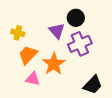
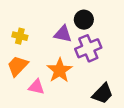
purple triangle: (57, 31) -> (63, 34), turned -36
orange trapezoid: (28, 55) -> (18, 66), moved

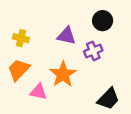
black circle: (84, 20) -> (103, 21), moved
purple cross: (88, 48) -> (93, 51), size x0.7

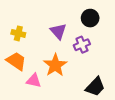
purple triangle: (66, 36) -> (58, 31), turned 36
orange trapezoid: (19, 70) -> (16, 61), turned 80

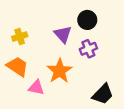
black circle: (90, 18) -> (87, 20), moved
yellow cross: (18, 33) -> (20, 37), turned -32

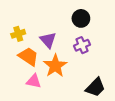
purple triangle: (63, 34) -> (48, 40), moved
orange trapezoid: (17, 66) -> (28, 56), moved

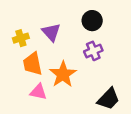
purple triangle: (48, 40) -> (51, 32), moved
orange trapezoid: (28, 56) -> (33, 64), turned -135

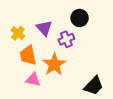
yellow cross: (21, 38) -> (18, 33), turned -32
purple cross: (93, 51) -> (66, 39), moved

